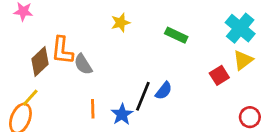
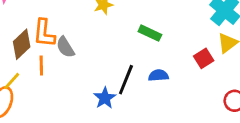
green rectangle: (176, 35) -> (150, 33), moved
blue semicircle: (164, 91) -> (158, 75), moved, turned -132
orange line: (93, 109) -> (41, 66), moved

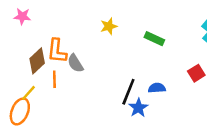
green rectangle: (150, 33) -> (154, 39), moved
blue star: (105, 98) -> (138, 108), moved

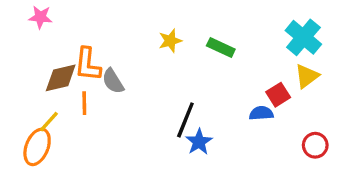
yellow star: (109, 26) -> (170, 41), moved
brown diamond: (37, 61) -> (61, 78), turned 30
blue semicircle: (157, 88) -> (261, 113), moved

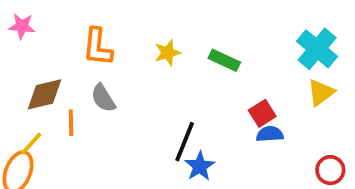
orange L-shape: (88, 64) -> (98, 47), moved
red square: (278, 95) -> (262, 113), moved

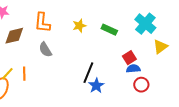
cyan cross: (317, 49) -> (145, 24), moved
brown diamond: (45, 94) -> (14, 36), moved
orange line: (71, 123) -> (24, 74), moved
red circle: (330, 170) -> (141, 85), moved

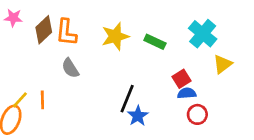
yellow star: (79, 26) -> (115, 36), size x1.5
brown diamond: (14, 36) -> (44, 30), moved, turned -30

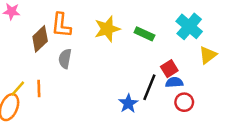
brown diamond: (44, 30) -> (40, 39), moved
gray semicircle: (70, 68) -> (65, 59), turned 42
black line: (127, 99) -> (149, 87), moved

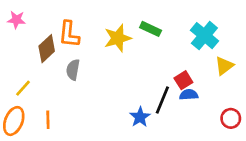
green rectangle: (144, 34) -> (151, 29), moved
yellow line: (18, 89) -> (23, 88), moved
orange line: (39, 89) -> (48, 120), moved
red circle: (184, 102) -> (231, 118), moved

